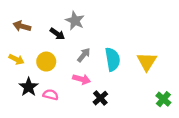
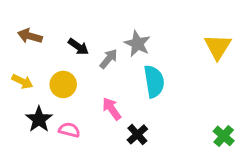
gray star: (75, 21) -> (137, 44), moved
gray arrow: (84, 55) -> (109, 59), moved
yellow triangle: (147, 62) -> (218, 47), moved
pink arrow: (82, 79) -> (112, 109), turned -140

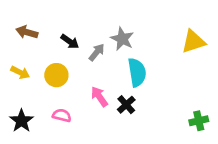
yellow triangle: (218, 47) -> (193, 42), turned 40
black star: (39, 119) -> (21, 121), moved
black cross: (137, 134) -> (126, 105), moved
green cross: (224, 136) -> (199, 121), turned 36

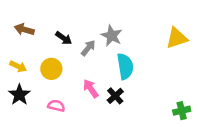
black star: (21, 121) -> (19, 95), moved

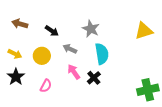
gray arrow: (88, 48) -> (70, 49), moved, turned -104
pink semicircle: (56, 106) -> (46, 86), turned 104
green cross: (182, 111) -> (148, 90), size x1.5

